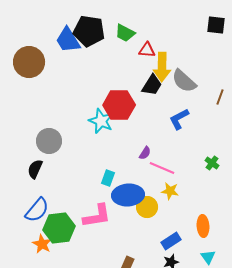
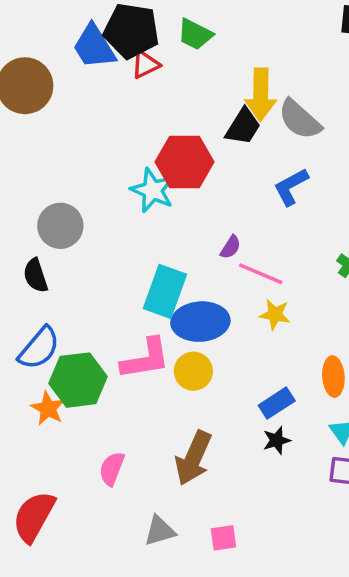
red triangle: (147, 50) -> (145, 64), moved, turned -30
black semicircle: (35, 169) -> (36, 275), turned -42
cyan rectangle: (108, 178) -> (165, 291), size x1.8
yellow circle: (147, 207) -> (193, 371), moved

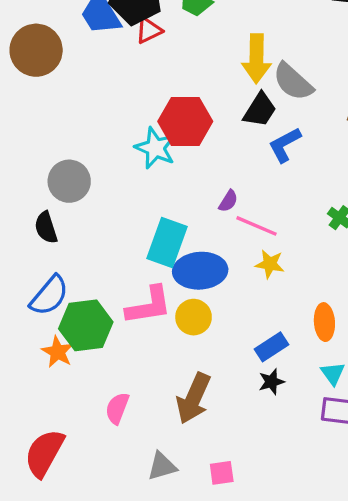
black trapezoid: (243, 127) -> (260, 110), moved

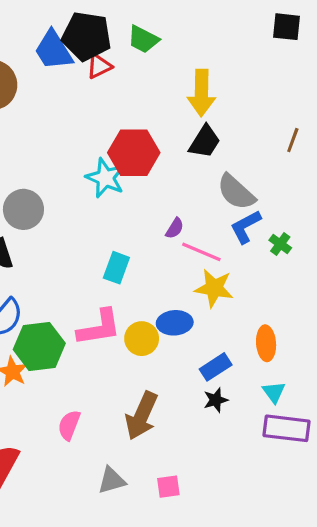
gray semicircle: (293, 82) -> (236, 192), moved
blue L-shape: (285, 145) -> (246, 227), moved
cyan rectangle: (167, 242) -> (116, 268), size x0.7
yellow star: (270, 264) -> (214, 288), size x1.4
blue ellipse: (200, 271) -> (175, 323), moved, size x0.7

